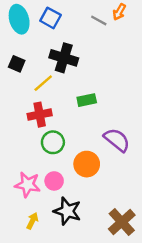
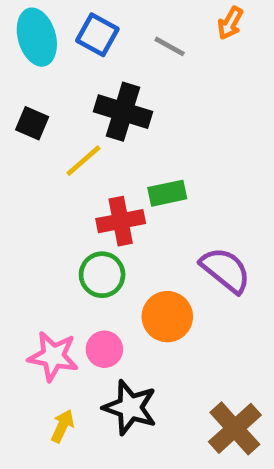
gray line: (99, 20) -> (170, 46), moved
red cross: (40, 115) -> (121, 221), moved

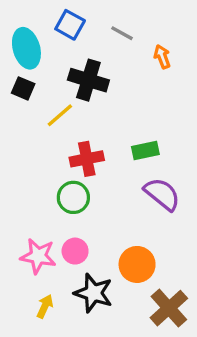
orange arrow: (230, 23) -> (162, 57), moved, turned 130
cyan ellipse: (37, 37) -> (26, 48), moved
green rectangle: (167, 193) -> (145, 150), moved
orange circle: (167, 317) -> (137, 264), moved

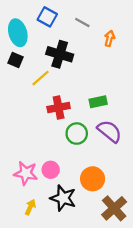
orange arrow: (162, 57) -> (110, 38), turned 35
green circle: (73, 197) -> (77, 134), moved

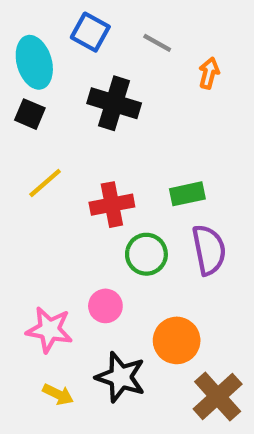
yellow line: (40, 78) -> (45, 183), moved
purple semicircle: (110, 131) -> (209, 250), turned 40
pink circle: (51, 170) -> (105, 306), moved
yellow arrow: (30, 207) -> (58, 394), turned 91

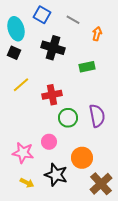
green rectangle: (187, 194) -> (87, 67), moved

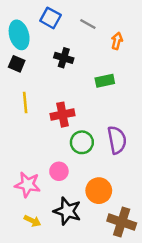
black cross: (53, 48) -> (64, 58), size x0.7
yellow line: (21, 85) -> (25, 102), turned -54
brown cross: (101, 184) -> (122, 222), turned -30

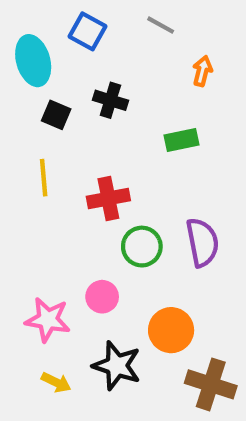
gray line: (88, 24) -> (161, 25), moved
black square: (17, 64) -> (56, 115), moved

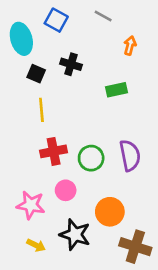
yellow line: (44, 178) -> (41, 110), moved
red cross: (108, 198) -> (54, 151), moved

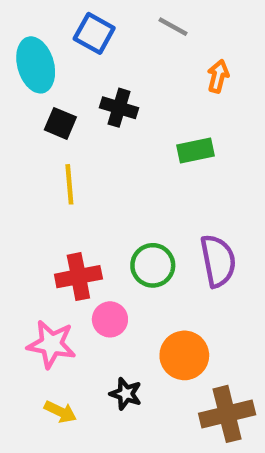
red cross: (54, 151) -> (78, 277), moved
black star: (75, 235) -> (126, 394), size x0.6
brown cross: (135, 247) -> (227, 414), turned -32

